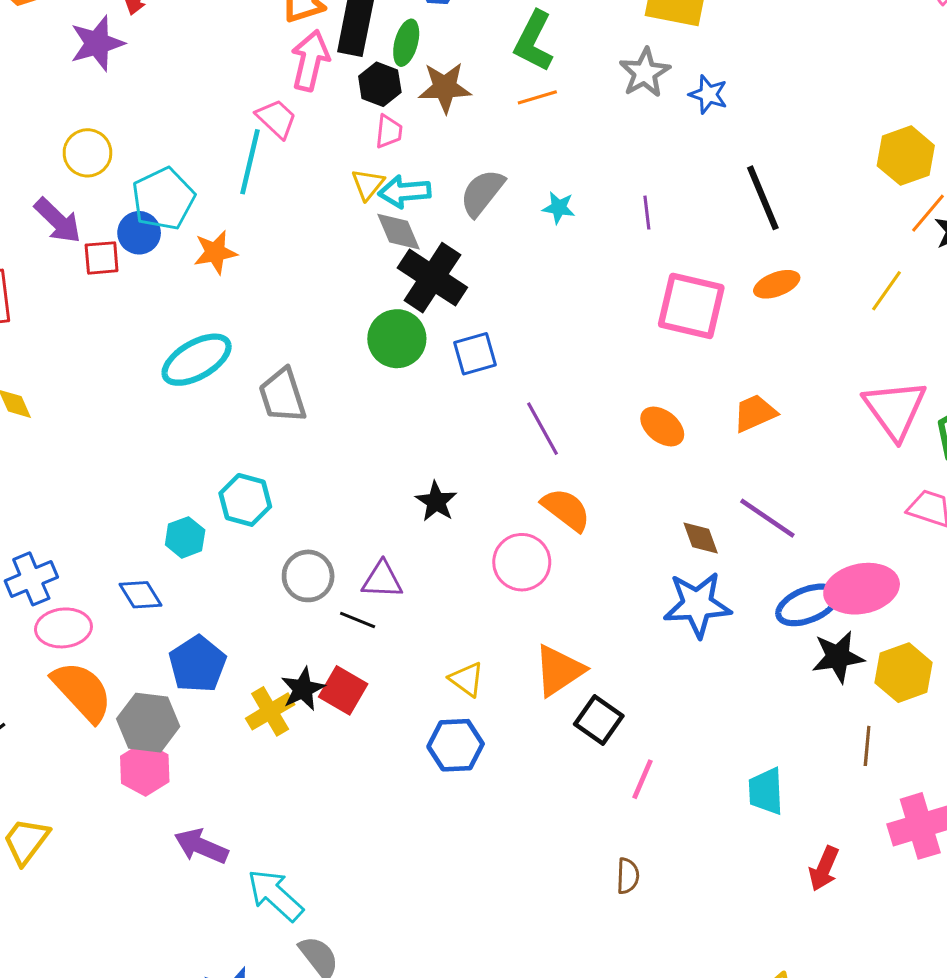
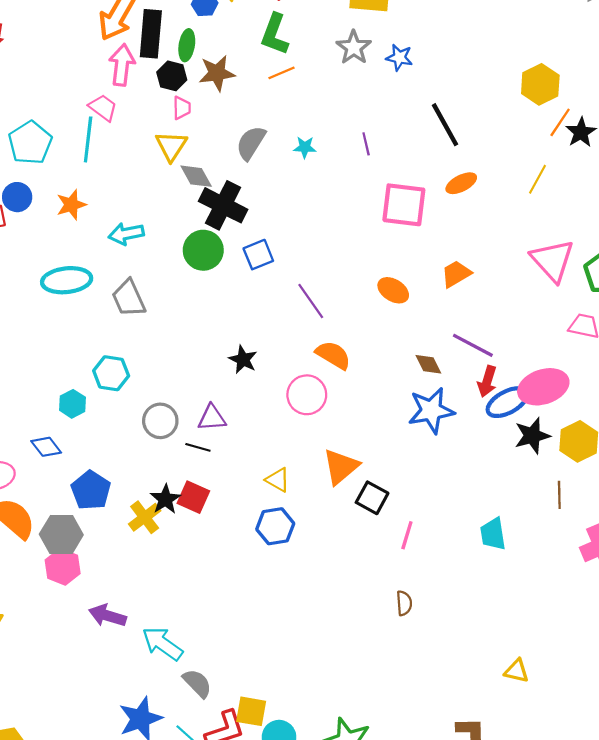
yellow triangle: (368, 184) -> (171, 146), size x1.4
cyan arrow: (405, 192) -> (126, 234), moved
cyan pentagon: (163, 199) -> (30, 143), moved
cyan ellipse: (197, 360) -> (67, 280), turned 30
red arrow: (824, 869) -> (487, 381), moved

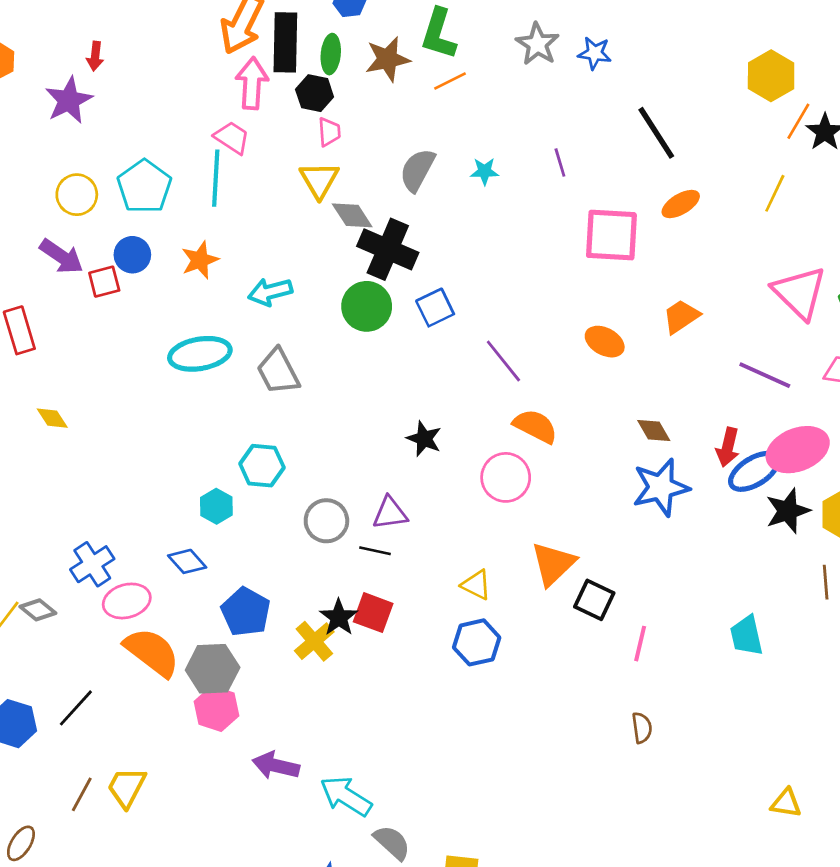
brown star: (217, 73) -> (388, 59), moved
purple line: (473, 345) -> (765, 375), moved

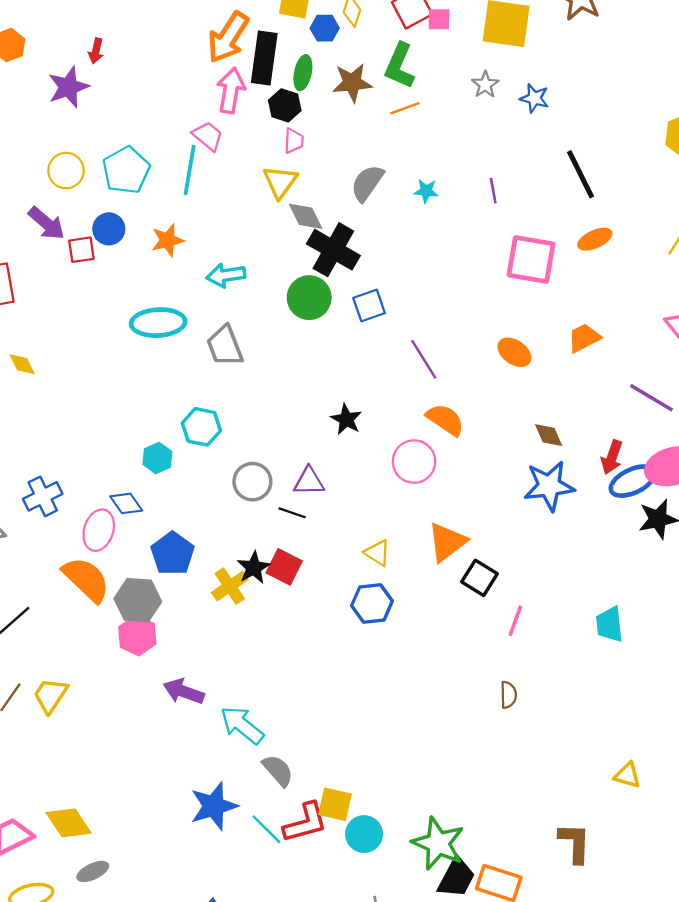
gray star: (537, 44) -> (485, 85), size x0.7
pink ellipse: (127, 601) -> (99, 530), moved, turned -63

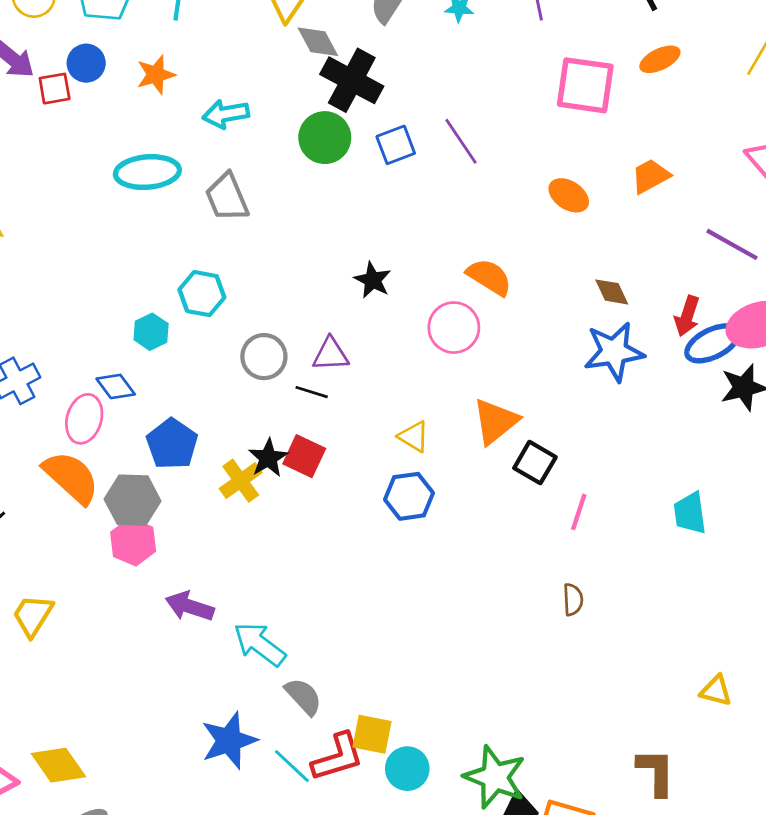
purple line: (424, 359) -> (461, 141), moved

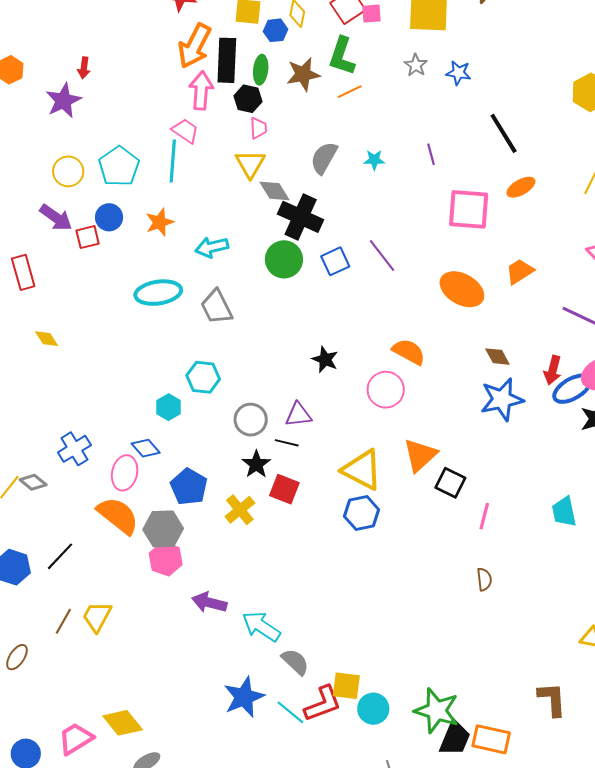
orange ellipse: (569, 195) -> (462, 289), size x1.5
yellow triangle: (414, 436) -> (362, 470), size x1.8
black star: (268, 458) -> (256, 464), moved

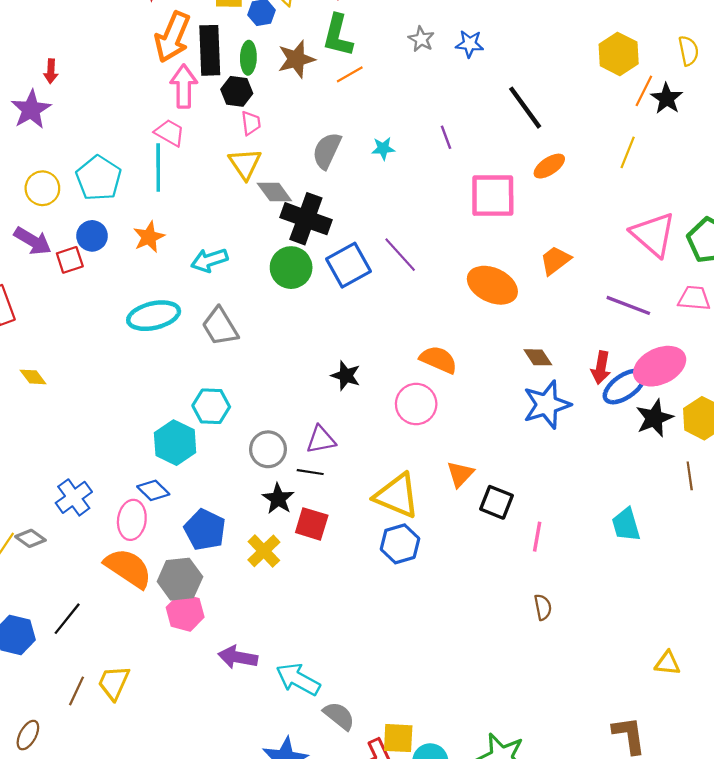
blue square: (335, 261) -> (349, 265), size x1.4
cyan hexagon: (168, 407) -> (175, 443), size x1.5
orange triangle: (420, 455) -> (460, 474), size x0.7

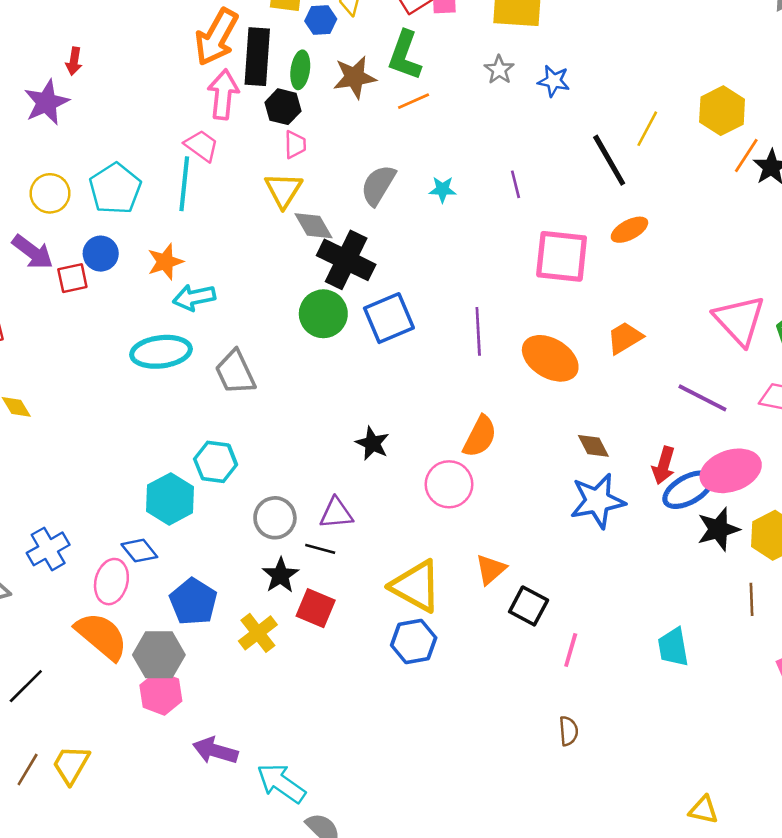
yellow line: (628, 152) -> (647, 129), moved
purple line: (400, 255) -> (478, 331), moved, turned 33
cyan arrow: (209, 260) -> (194, 297), moved
orange semicircle: (439, 360) -> (480, 436), turned 87

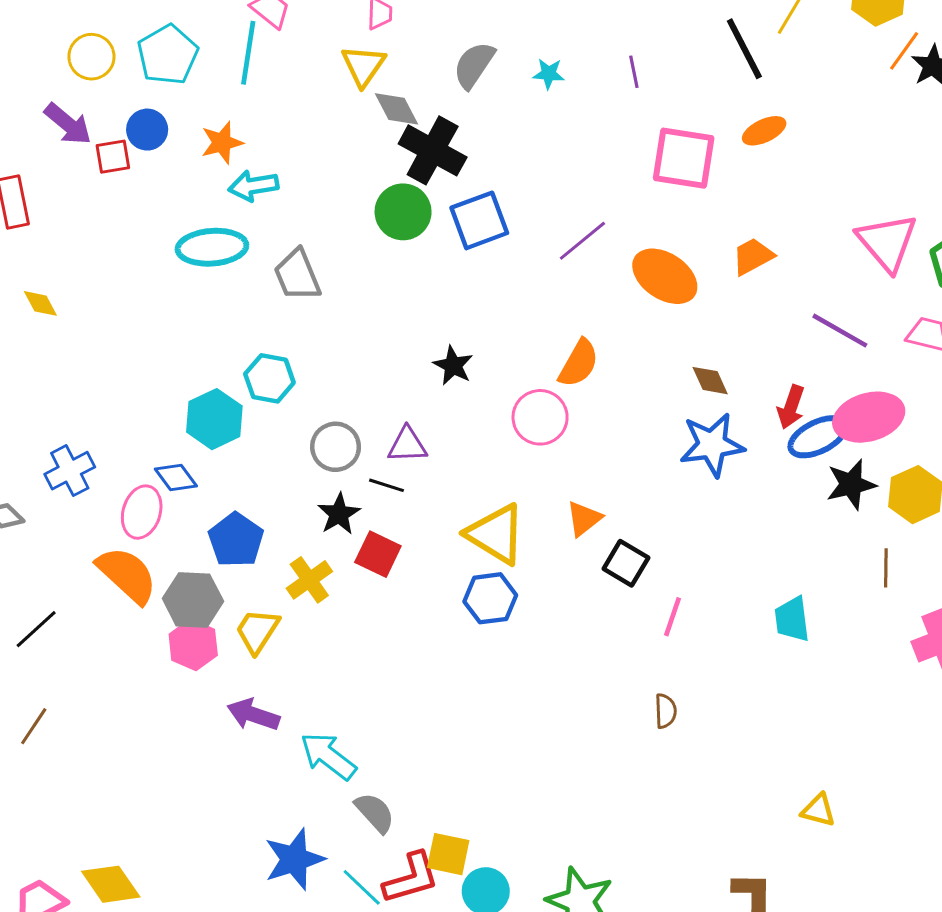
purple line: (478, 331) -> (582, 241), turned 51
yellow trapezoid: (71, 765) -> (257, 631), moved

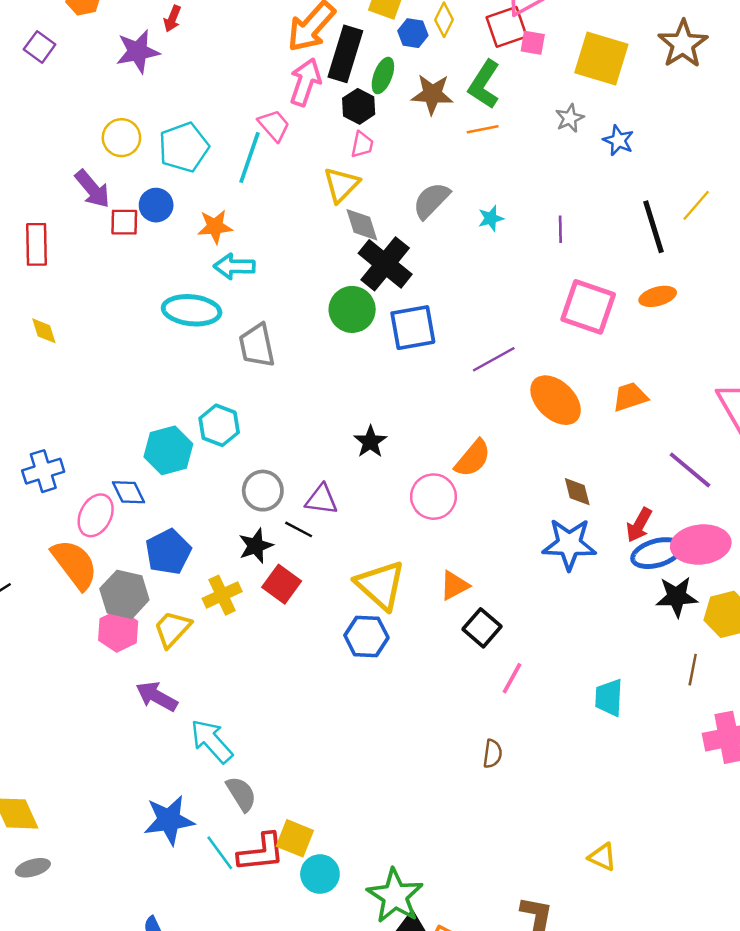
cyan star: (549, 74) -> (491, 218), turned -30

